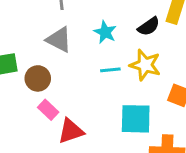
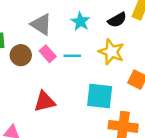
cyan line: (110, 70) -> (72, 56), moved
pink rectangle: (48, 110) -> (48, 54), moved

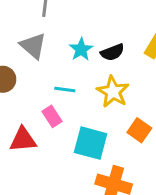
black semicircle: (117, 20) -> (112, 52), moved
pink rectangle: (48, 54) -> (52, 116), moved

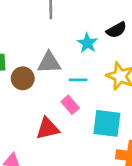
gray triangle: (33, 46) -> (49, 63), moved, turned -35
black semicircle: (112, 52) -> (116, 30), moved

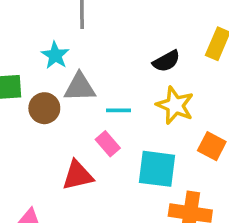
black semicircle: (116, 30) -> (166, 61), moved
cyan star: (87, 43) -> (55, 55), moved

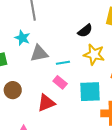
brown circle: (44, 108) -> (13, 90), moved

